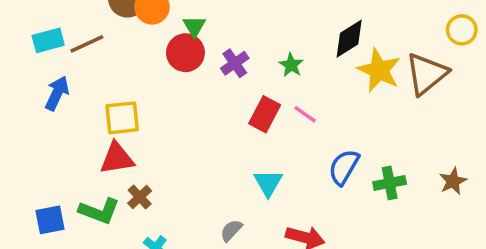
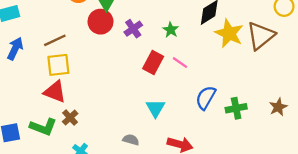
brown line: (87, 44) -> (55, 40), moved
red triangle: (117, 158) -> (55, 92), turned 30
gray semicircle: (231, 230) -> (131, 140), turned 63

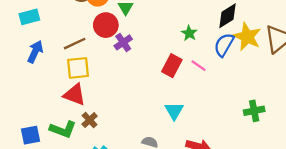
red circle: (100, 22) -> (106, 25), moved
purple cross: (133, 29) -> (123, 42), moved
blue semicircle: (206, 98) -> (224, 45), moved

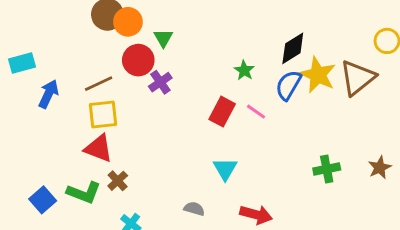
cyan rectangle: (29, 17) -> (22, 63), moved
blue square: (30, 135) -> (43, 200), turned -30

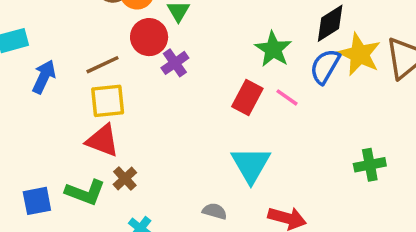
green star: (244, 70) -> (273, 49), size x1.5
cyan triangle: (225, 169) -> (251, 165), size x1.4
blue square: (43, 200) -> (37, 201), turned 30

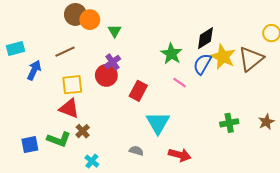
red circle: (149, 37) -> (106, 75), moved
brown line: (102, 65) -> (65, 52), moved
red rectangle: (247, 97) -> (138, 91), moved

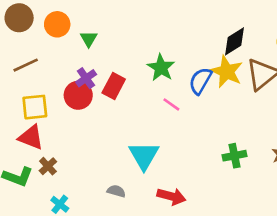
brown circle: (75, 14) -> (19, 18), moved
black diamond: (205, 38) -> (234, 41), moved
red rectangle: (138, 91) -> (114, 86), moved

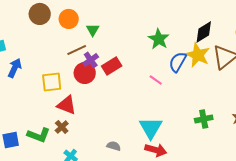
brown line: (26, 65) -> (77, 50), moved
green star: (161, 68) -> (159, 39), moved
red rectangle: (114, 86) -> (112, 66), turned 30
red triangle: (31, 137) -> (67, 105), moved
cyan triangle: (144, 156) -> (151, 128), moved

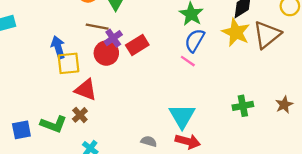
brown line: (77, 50) -> (97, 27), turned 36
blue semicircle: (178, 62) -> (195, 40), moved
blue arrow: (15, 68) -> (58, 47), moved, turned -42
gray semicircle: (114, 146) -> (149, 141), moved

